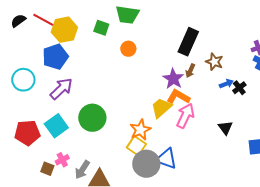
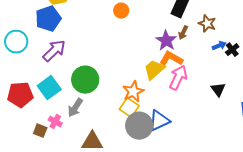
blue triangle: (166, 159) -> (159, 121), turned -45
pink cross: (62, 160) -> (55, 122), turned -32
gray arrow: (82, 170) -> (75, 108), moved

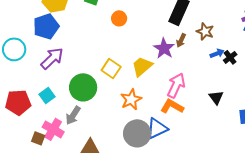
orange L-shape: (171, 59) -> (172, 106), moved
yellow trapezoid: (154, 70) -> (142, 66), moved
cyan square: (49, 88) -> (47, 95), size x0.7
yellow square: (129, 108) -> (111, 68), moved
pink cross: (55, 122) -> (53, 129), size x1.5

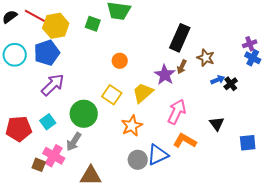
orange circle: (119, 18) -> (120, 61), moved
cyan circle: (14, 49) -> (15, 55), moved
orange L-shape: (172, 106) -> (185, 141), moved
gray circle: (137, 133) -> (138, 160), size x0.7

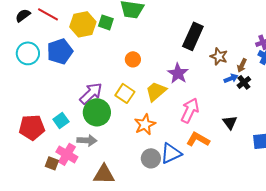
yellow hexagon: (56, 26) -> (83, 24), moved
brown arrow: (182, 67) -> (242, 65), moved
purple arrow: (53, 85) -> (91, 93), moved
gray arrow: (74, 142) -> (87, 140), turned -120

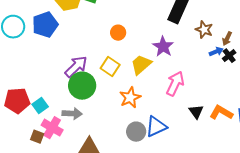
cyan square: (61, 120) -> (40, 106), moved
black triangle: (230, 122) -> (196, 112), moved
orange L-shape: (198, 139) -> (221, 113), moved

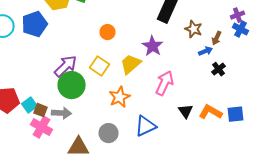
black cross: (229, 56) -> (218, 69), moved
gray circle: (136, 132) -> (108, 133), moved
brown square: (37, 137) -> (40, 110), moved

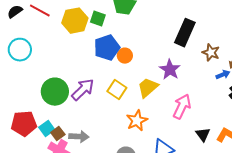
blue pentagon: (34, 24) -> (107, 48), moved
green circle: (72, 85) -> (55, 92), moved
brown square: (40, 110) -> (58, 134), turned 32

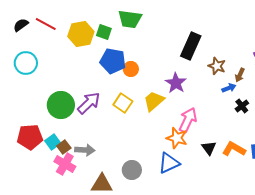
blue pentagon: (107, 48) -> (113, 61), turned 30
orange star: (137, 121) -> (177, 138), moved, turned -30

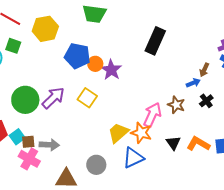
green square: (104, 32) -> (13, 46), moved
brown star: (217, 66) -> (176, 105), moved
purple star: (176, 83) -> (111, 70), moved
yellow trapezoid: (154, 101) -> (118, 133), moved
brown square: (64, 147) -> (28, 142), turned 32

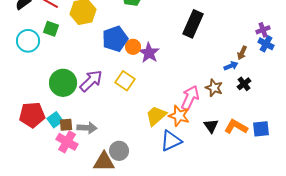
blue pentagon: (77, 56) -> (115, 39), turned -30
gray circle: (96, 165) -> (119, 151), moved

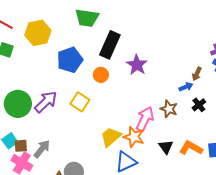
black rectangle: (193, 24) -> (110, 45), moved
orange circle: (133, 47) -> (101, 75), moved
purple star: (149, 53) -> (137, 65), moved
gray arrow: (87, 128) -> (42, 149), turned -54

